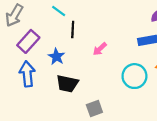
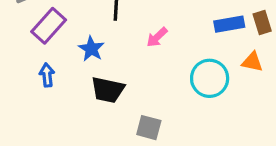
blue arrow: (27, 74) -> (47, 75), size x0.6
gray square: (94, 109) -> (149, 128), turned 35

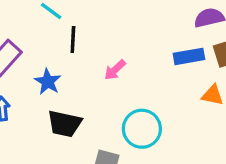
cyan circle: (210, 78) -> (142, 129), moved

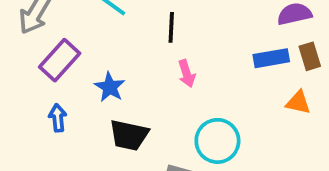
black line: (73, 40) -> (171, 27), moved
pink arrow: (115, 70) -> (187, 74), turned -65

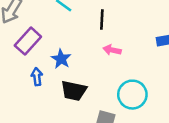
pink arrow: (187, 74) -> (112, 50), turned 120
blue arrow: (58, 118) -> (37, 77), moved

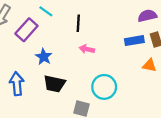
purple rectangle: (28, 41) -> (26, 30), moved
blue arrow: (37, 77) -> (17, 84), moved, size x1.5

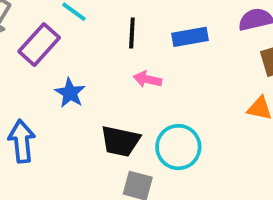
blue rectangle: (134, 41) -> (190, 37), moved
black trapezoid: (55, 84) -> (120, 141), moved

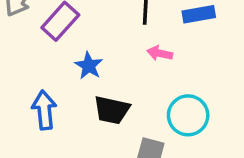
black trapezoid: (120, 141) -> (112, 110), moved

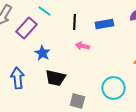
cyan circle: (188, 115) -> (113, 88), moved

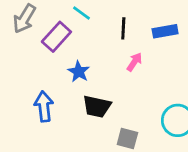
pink arrow: (82, 46) -> (134, 62), turned 112

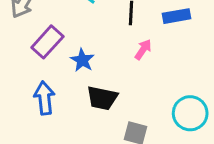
purple rectangle: (56, 37) -> (47, 42), moved

